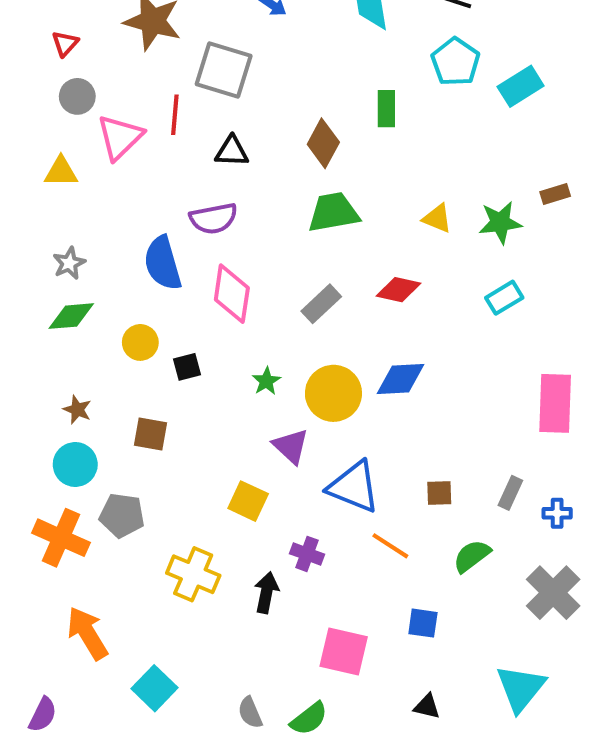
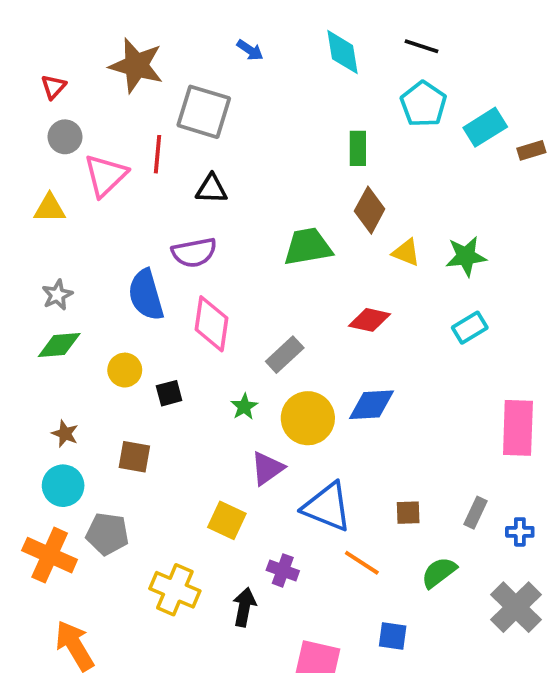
brown diamond: (323, 143) -> (370, 210), moved
brown rectangle: (555, 194) -> (531, 150), moved
gray rectangle: (321, 304) -> (285, 355), moved
purple triangle: (291, 446) -> (267, 468), turned 42

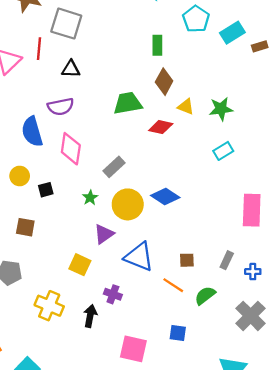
red diamond: (370, 320) -> (161, 127), moved
blue diamond: (371, 405) -> (165, 196), turned 36
orange line: (362, 563) -> (173, 285), moved

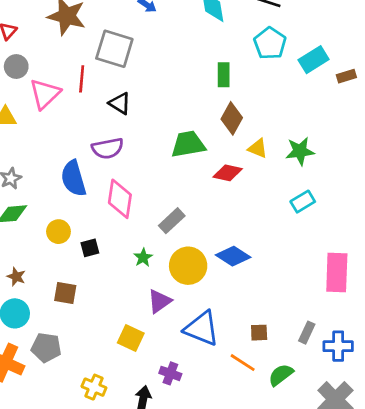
black triangle: (71, 69) -> (120, 103), turned 30
blue cross: (253, 272) -> (338, 346), size x1.5
yellow cross: (49, 306) -> (94, 387), size x0.7

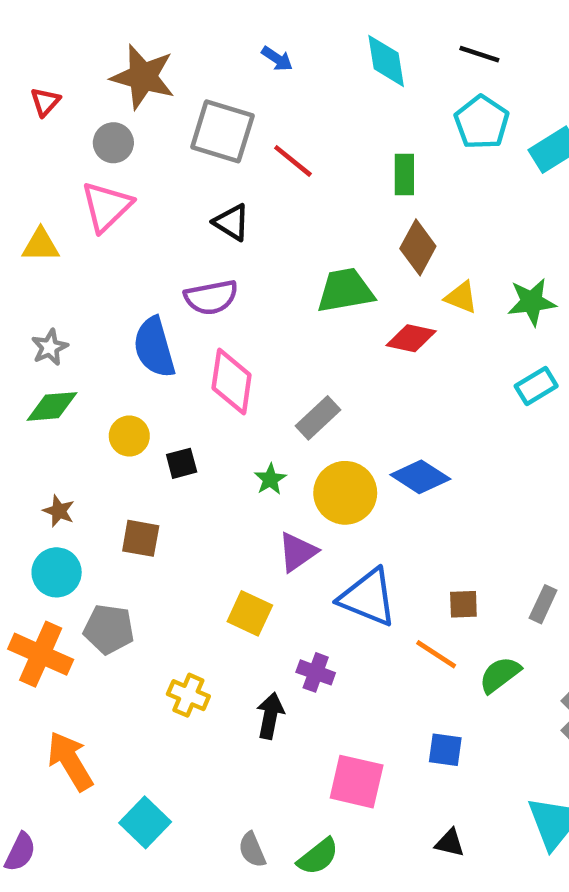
gray circle: (16, 67) -> (113, 143), moved
red line: (82, 79) -> (293, 161), moved, turned -56

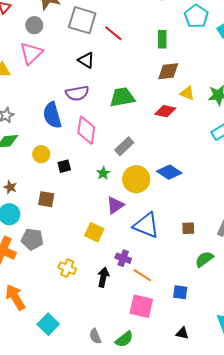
brown diamond: (418, 247) -> (168, 71), turned 55
green trapezoid: (345, 291) -> (122, 97), moved
orange line: (436, 654) -> (142, 275), moved

